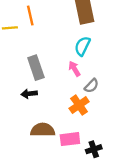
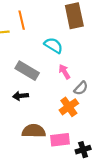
cyan semicircle: (82, 46) -> (53, 45), moved, turned 96
gray rectangle: (36, 68) -> (27, 71), turned -40

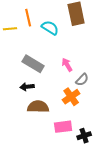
cyan semicircle: (53, 45) -> (50, 28), moved
brown semicircle: (34, 131) -> (38, 107), moved

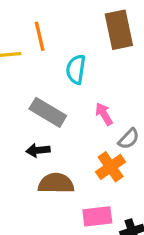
cyan semicircle: (50, 28) -> (76, 69), moved, turned -114

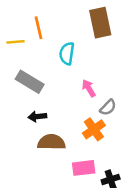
gray rectangle: (48, 112) -> (30, 82), moved

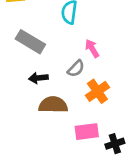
gray semicircle: (108, 107) -> (76, 69), moved

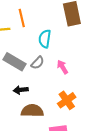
gray semicircle: (76, 69) -> (37, 63), moved

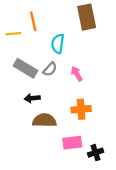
orange cross: (67, 100) -> (81, 109), turned 30

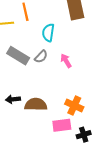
black arrow: (32, 98) -> (13, 99), moved
orange cross: (81, 109) -> (74, 105), moved, turned 30

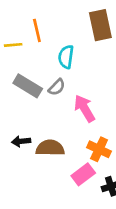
pink arrow: (66, 61) -> (84, 108), moved, size x1.5
pink rectangle: (62, 125) -> (83, 174), turned -30

